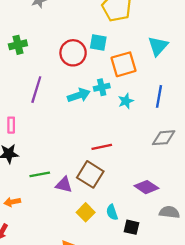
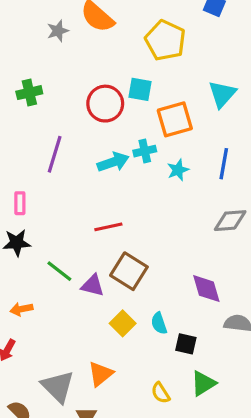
red line: (102, 147) -> (108, 227), moved
green line: (40, 174) -> (59, 271), turned 48
purple diamond: (146, 187) -> (206, 289), turned 40

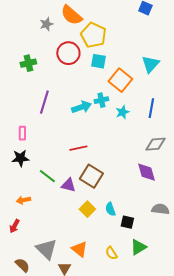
yellow pentagon: (165, 40) -> (93, 35), moved
red circle: (105, 104) -> (68, 53), moved
orange square: (175, 119) -> (120, 80), turned -35
purple diamond: (206, 289) -> (146, 172), moved
orange triangle: (100, 374) -> (79, 249), moved, turned -42

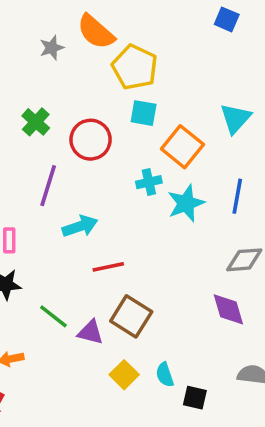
red circle: (68, 53) -> (91, 140), moved
green cross: (28, 63) -> (36, 122), moved, turned -35
cyan arrow: (81, 107) -> (80, 226), moved
cyan star: (122, 112) -> (186, 203), size x1.5

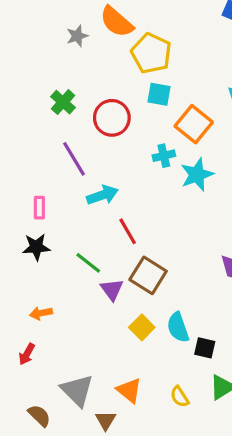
purple line: (48, 186) -> (74, 159), turned -48
red line: (108, 267) -> (128, 231), turned 72
green line: (53, 316) -> (88, 263), moved
purple triangle: (91, 332) -> (112, 290), turned 40
cyan semicircle: (165, 375) -> (178, 327), size x1.4

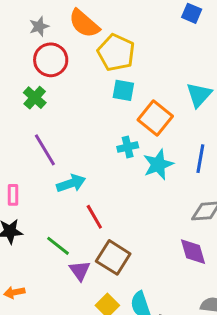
gray star: (77, 36) -> (39, 26), moved
red circle: (112, 118) -> (51, 60), moved

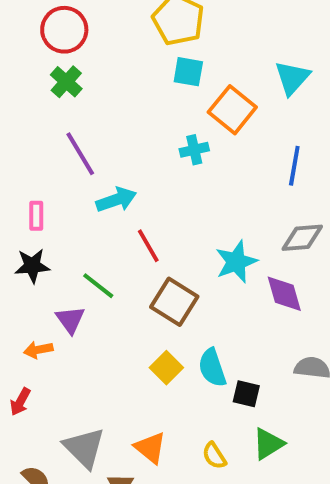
red circle: (51, 60) -> (64, 30), moved
cyan star: (158, 164) -> (236, 262), moved
purple triangle: (80, 271) -> (70, 320), moved

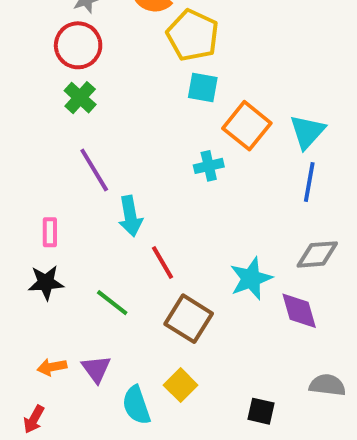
cyan triangle: (292, 78) -> (307, 132), moved
cyan arrow: (116, 200) -> (130, 216), turned 99
purple triangle: (70, 320) -> (96, 369), moved
cyan semicircle: (212, 368) -> (136, 405), moved

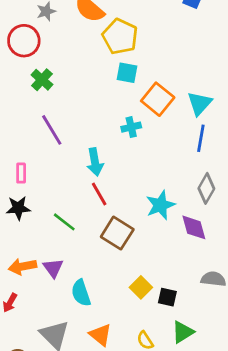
red circle: (78, 45) -> (24, 41), moved
cyan arrow: (130, 216) -> (95, 162), moved
gray diamond: (317, 254) -> (206, 188), turned -56
orange arrow: (52, 367) -> (22, 266), size x1.4
yellow square: (181, 385) -> (141, 287), moved

